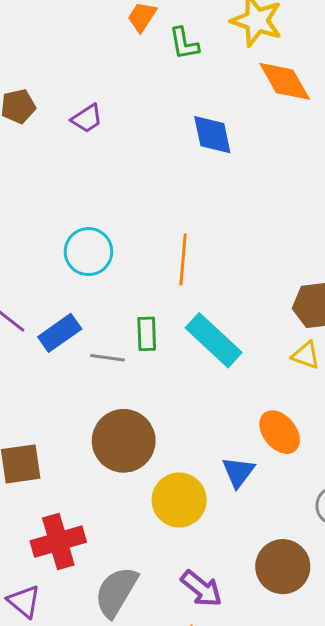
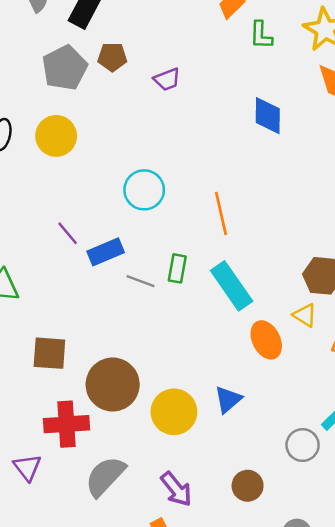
orange line: (183, 259) -> (221, 213), turned -30
orange ellipse: (280, 432) -> (266, 340), moved
brown circle: (124, 441) -> (113, 385), moved
brown circle: (283, 567) -> (248, 486), size x0.7

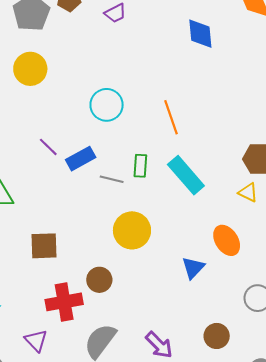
orange ellipse: (266, 340) -> (227, 240), moved
brown circle: (113, 385) -> (99, 280), moved, size x0.6
yellow circle: (174, 412) -> (132, 230), moved

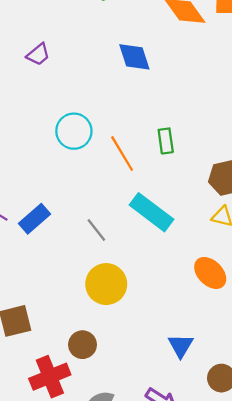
cyan circle: (107, 105) -> (74, 131), moved
green rectangle: (140, 166) -> (166, 141), moved
gray line: (112, 179) -> (96, 230), moved, turned 50
blue triangle: (193, 268) -> (181, 346), moved

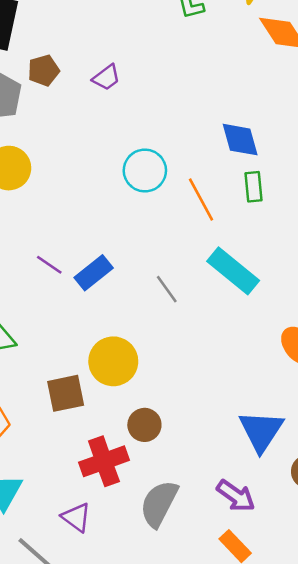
blue diamond: (134, 57) -> (240, 140), moved
yellow circle: (106, 284) -> (113, 361), moved
blue triangle: (181, 346) -> (261, 431), size x1.5

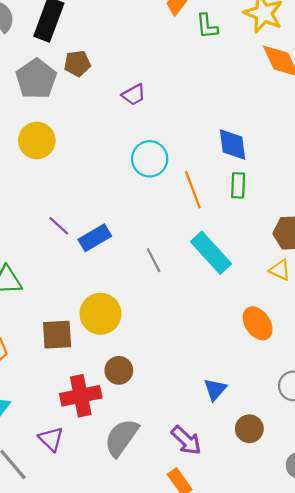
purple trapezoid: (106, 78) -> (134, 95), moved
blue triangle: (261, 431) -> (215, 389), size x0.6

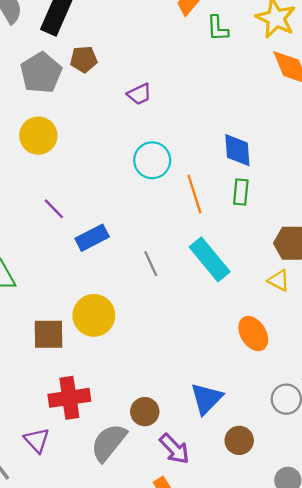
purple line: (59, 226) -> (54, 209), moved
brown circle: (119, 370) -> (145, 412), moved
blue triangle: (215, 389) -> (207, 398), size x1.4

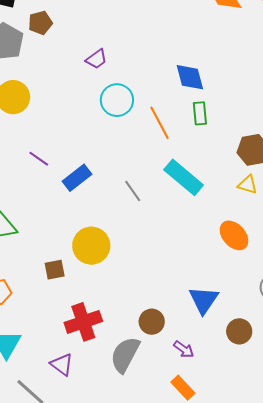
purple trapezoid: (139, 94) -> (96, 59), moved
brown square: (49, 334) -> (55, 270), size x0.7
purple arrow: (174, 449) -> (184, 349), size x0.7

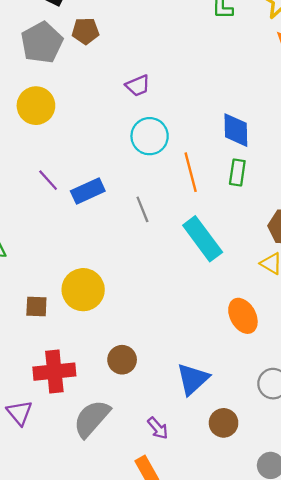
blue rectangle: (77, 178) -> (88, 191), moved
gray line: (133, 191) -> (142, 209), moved
brown circle: (152, 322) -> (122, 360), moved

